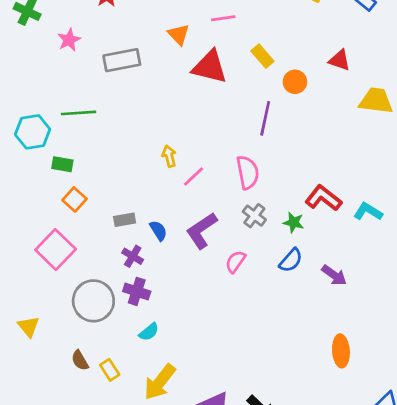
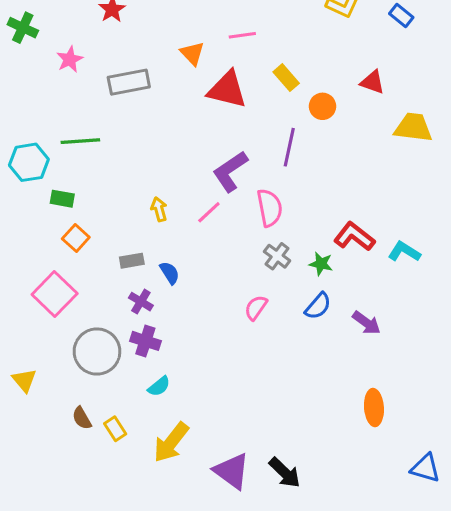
yellow arrow: (169, 156) -> (159, 209), moved
purple L-shape: (202, 231) -> (230, 171), moved

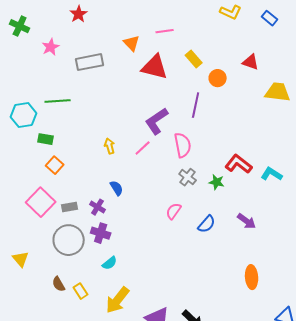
gray rectangle: (132, 261) -> (70, 207), moved
blue semicircle: (318, 306) -> (207, 224), moved

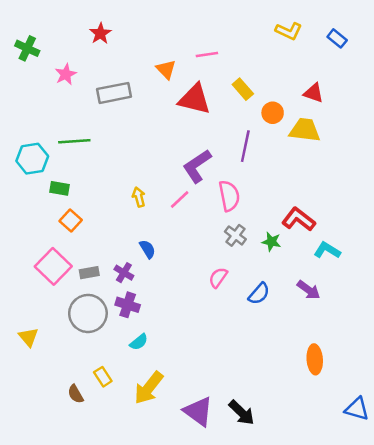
yellow trapezoid: (278, 92) -> (305, 130), moved
cyan L-shape: (272, 174) -> (327, 250), moved
brown semicircle: (59, 284) -> (76, 394), moved

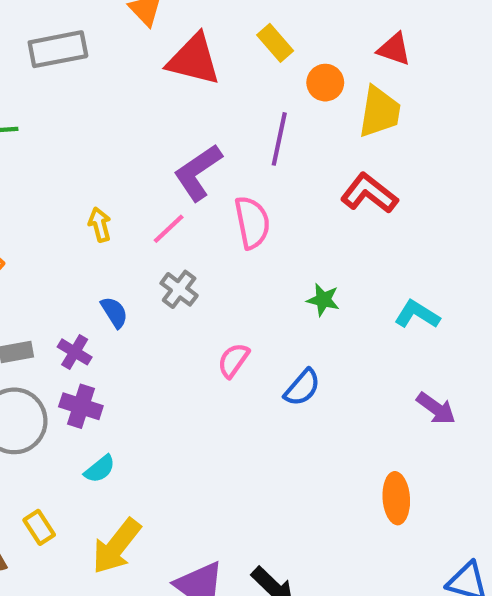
yellow trapezoid: (305, 130) -> (380, 112), turned 92
red L-shape: (299, 219) -> (369, 193), moved
gray cross: (235, 235) -> (179, 289), moved
purple arrow: (309, 290) -> (436, 408), moved

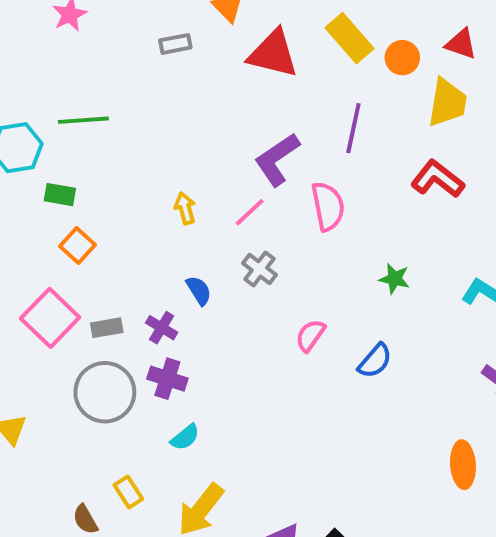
yellow rectangle: (275, 43) -> (349, 38), size x1.4
gray rectangle: (58, 49) -> (175, 44), moved, size x0.6
orange circle: (325, 83) -> (402, 58), moved

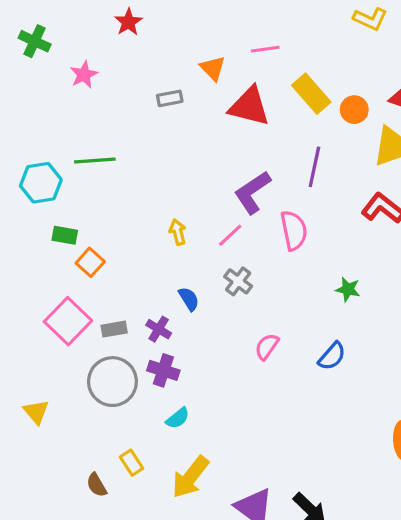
green rectangle: (60, 195) -> (65, 235), moved
pink semicircle: (310, 335) -> (267, 347), moved

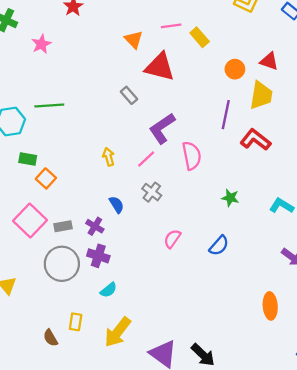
yellow rectangle: (311, 94) -> (200, 37), moved, size x0.7
gray rectangle: (170, 98) -> (129, 95), moved, turned 60
purple line: (314, 167) -> (226, 115), moved
yellow rectangle: (132, 463) -> (76, 322), turned 42

